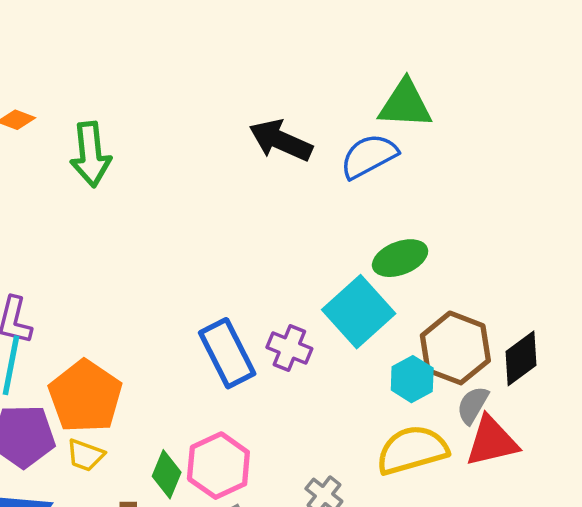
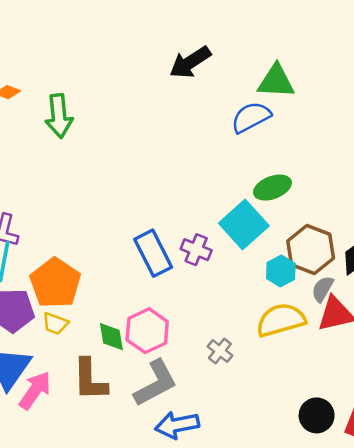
black arrow: (281, 141) -> (190, 62), moved, turned -57
green diamond: (167, 474) -> (111, 337), turned -32

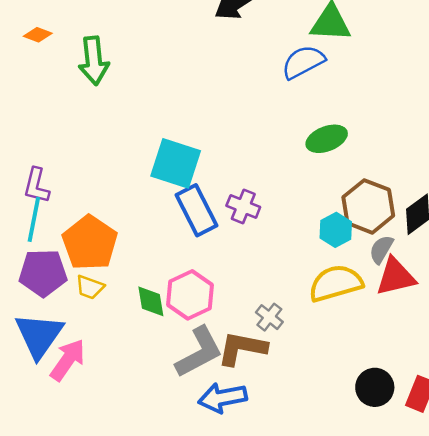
cyan square: (244, 225) -> (176, 163), moved, turned -30
brown L-shape: (90, 380) -> (242, 348), moved, turned 102

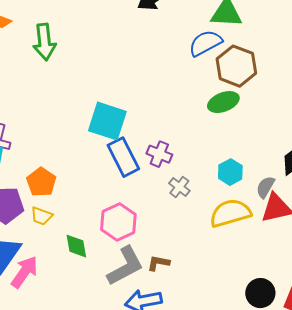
brown hexagon: (368, 206) -> (236, 66), moved
orange pentagon: (90, 243) -> (41, 182), size x0.7
green diamond: (151, 301) -> (76, 246), moved
gray cross: (269, 317) -> (179, 187), moved
brown L-shape: (242, 348) -> (158, 263), size x0.6

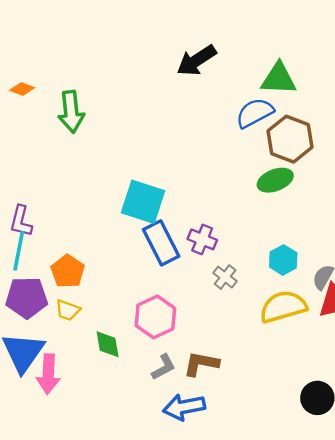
brown L-shape: (158, 263) -> (201, 364), size x1.4
gray L-shape: (125, 266) -> (163, 367), size x0.6
pink arrow: (24, 272) -> (48, 374), turned 148

